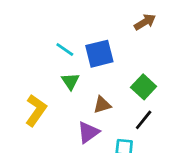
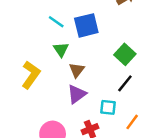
brown triangle: (102, 105) -> (77, 70), moved, turned -35

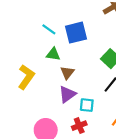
green triangle: (61, 50) -> (53, 54), turned -48
cyan square: (108, 107) -> (87, 105), moved

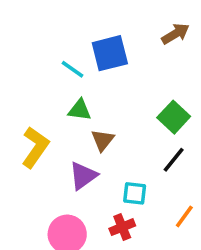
blue square: (76, 33) -> (110, 53), moved
purple triangle: (67, 94) -> (83, 176), moved

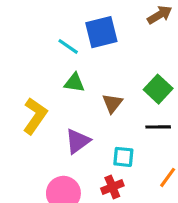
brown triangle: (103, 140) -> (112, 103), moved
black line: (174, 160) -> (158, 127), turned 50

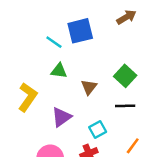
cyan square: (123, 157) -> (98, 130), turned -35

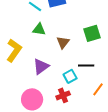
green square: (125, 76) -> (92, 33), turned 30
black line: (125, 106) -> (86, 65), moved

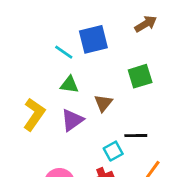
green square: (92, 33) -> (140, 76), moved
purple triangle: (41, 66) -> (72, 120), moved

